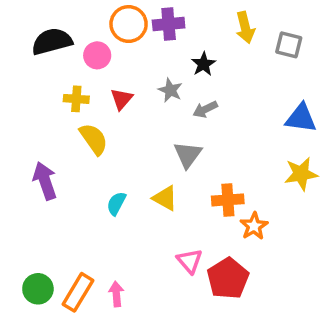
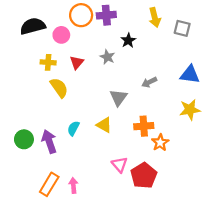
gray arrow: (205, 109) -> (149, 82), moved
purple arrow: (45, 181) -> (49, 142), moved
green circle: (38, 289) -> (24, 139), moved

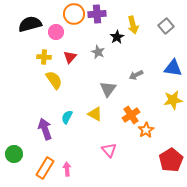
yellow arrow: (155, 17) -> (133, 25), moved
gray square: (182, 28) -> (166, 26), turned 35
orange cross: (144, 126) -> (131, 115), turned -30
green circle: (24, 139) -> (14, 154), moved
red pentagon: (144, 176) -> (171, 160), moved

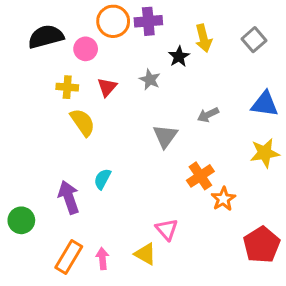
yellow triangle: (95, 114) -> (145, 254), moved
green circle: (14, 154) -> (21, 220), moved

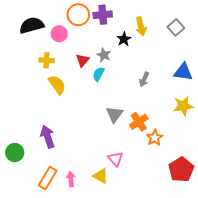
red triangle: (107, 87) -> (83, 60), moved
gray arrow: (208, 115) -> (144, 79), turned -40
gray triangle: (165, 136) -> (114, 114), moved
cyan semicircle: (102, 179) -> (98, 74), moved

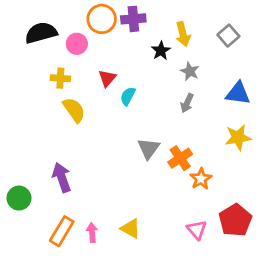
gray star: (104, 55) -> (190, 71), moved
pink triangle: (115, 159) -> (197, 230), moved

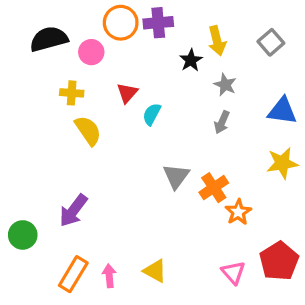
purple arrow: (62, 177) -> (73, 210), turned -124

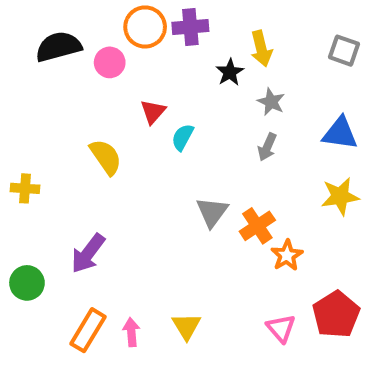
gray square: (271, 42) -> (344, 51), moved, turned -30
yellow cross: (72, 93) -> (25, 188), moved
yellow triangle: (155, 271) -> (186, 326), turned 30

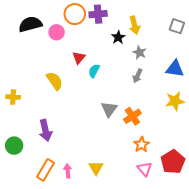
purple arrow: (88, 253) -> (45, 130), turned -50
orange star: (287, 255) -> (142, 145), moved

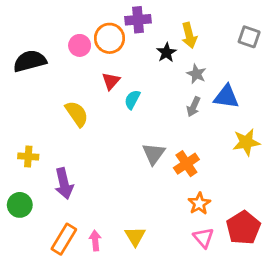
orange circle: (75, 14) -> (109, 38), moved
black semicircle: (30, 24) -> (30, 61), moved
blue triangle: (175, 69) -> (226, 97), moved
yellow cross: (13, 97) -> (28, 157), moved

